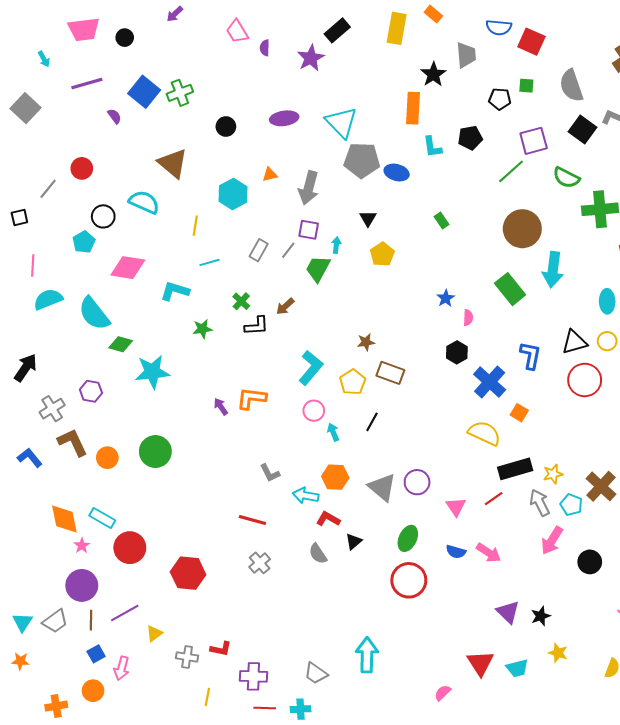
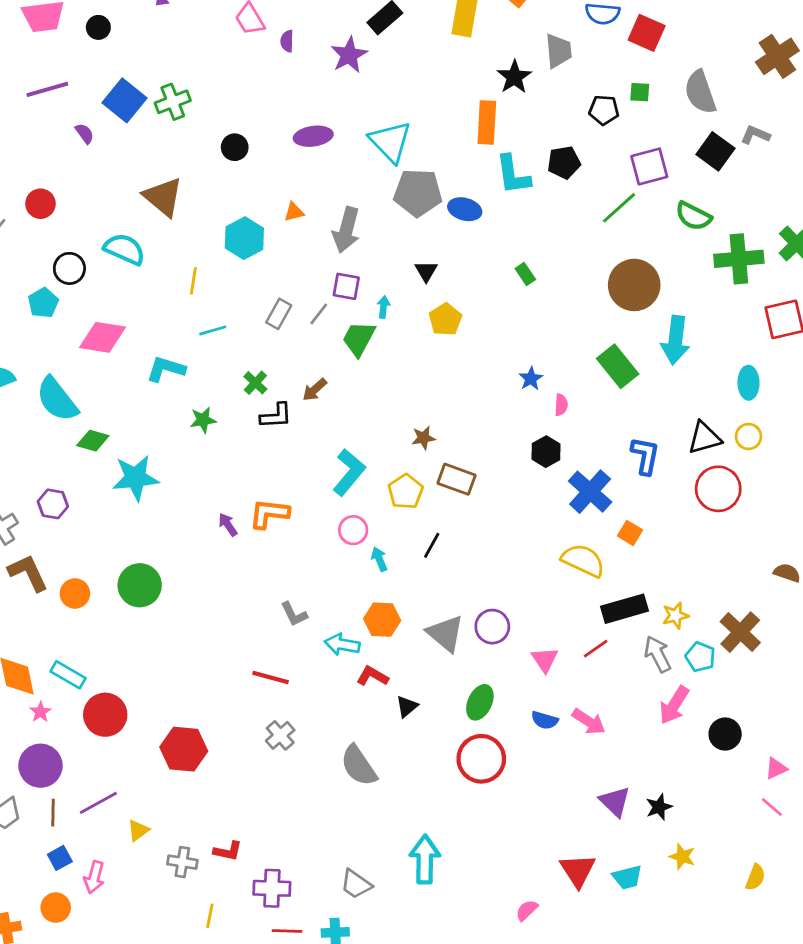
cyan L-shape: (432, 147) -> (513, 175), size x1.4
gray semicircle: (318, 554) -> (359, 766), moved, size x1.5

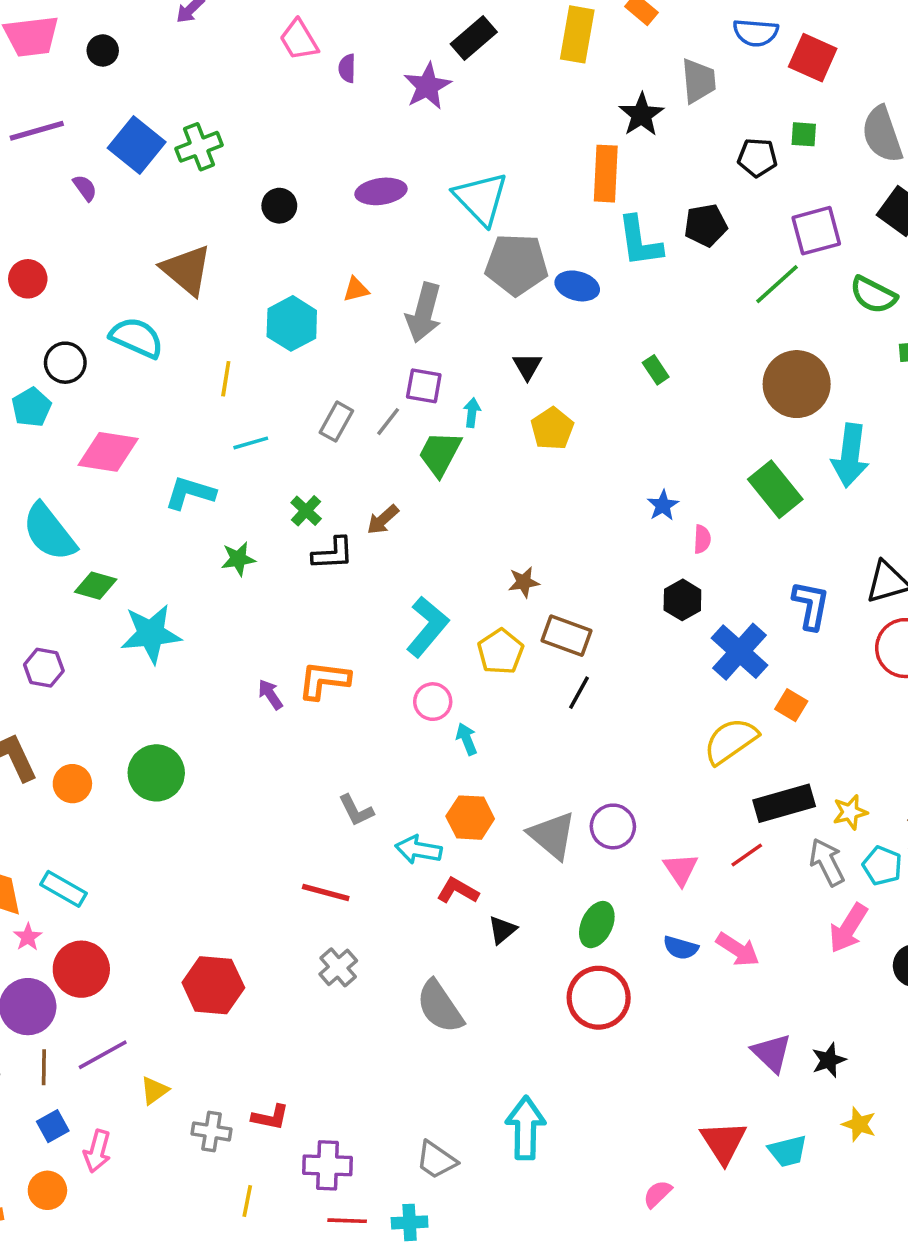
black line: (432, 545) -> (579, 693), moved
yellow semicircle: (583, 560) -> (731, 741), turned -60
red circle: (105, 715) -> (81, 969), moved

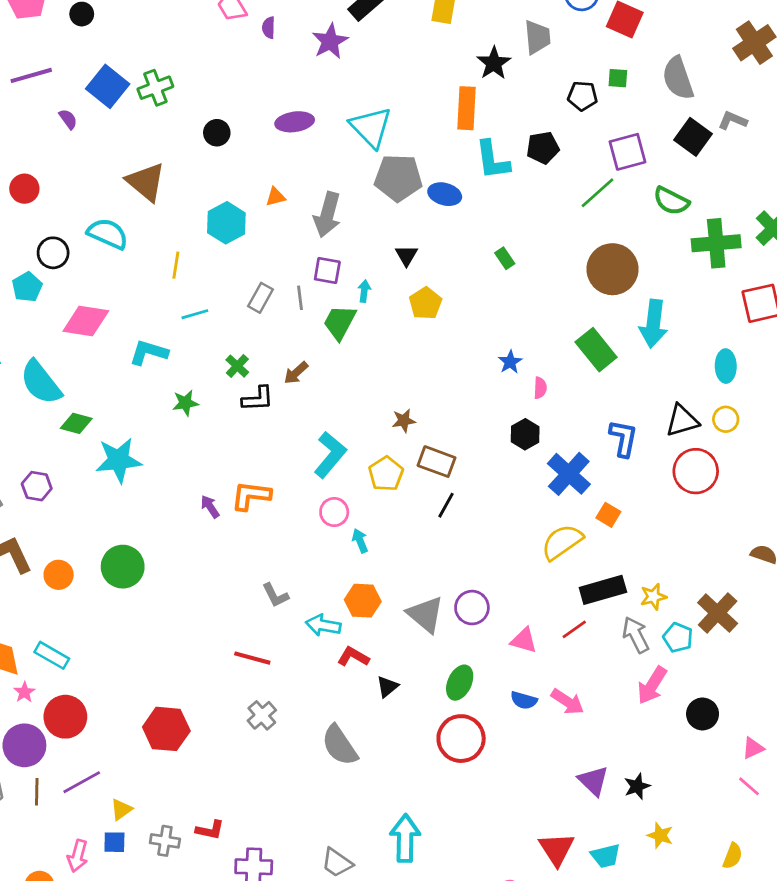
gray line: (388, 422) -> (300, 298), turned -45
pink triangle: (681, 869) -> (524, 640), turned -40
blue square: (53, 1126) -> (114, 842), moved, turned 30

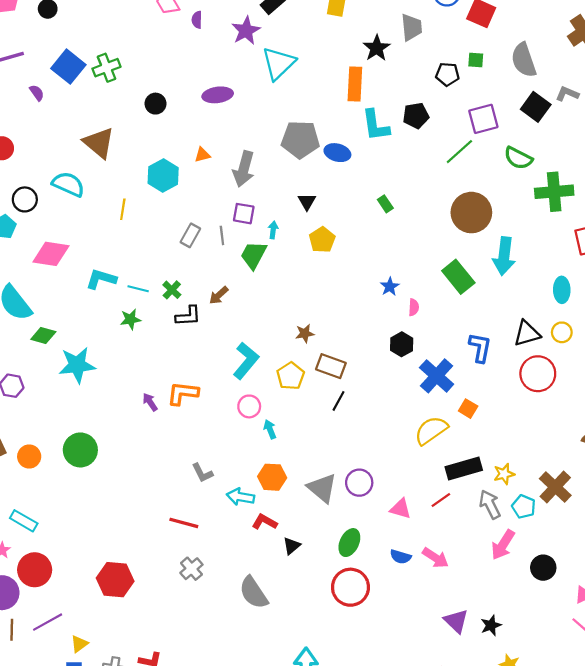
cyan triangle: (371, 127) -> (279, 63), moved, turned 30
cyan line: (195, 314) -> (138, 289), moved, turned 30

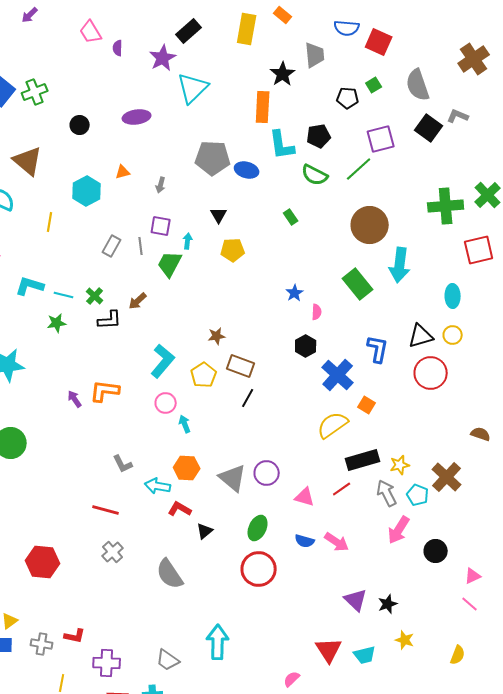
green square: (476, 60) -> (374, 85), turned -35
green semicircle: (518, 158) -> (315, 175), moved
gray arrow: (244, 169) -> (161, 185), size x0.5
yellow pentagon: (322, 240) -> (233, 250), turned 30

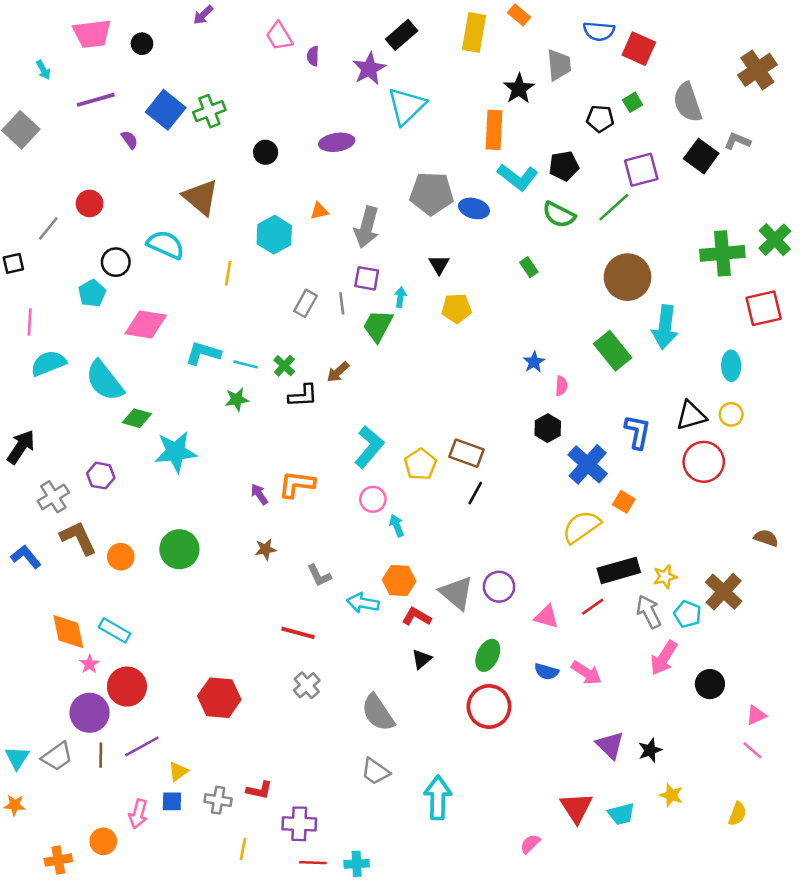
cyan L-shape: (282, 145) -> (518, 177), turned -44
gray arrow: (161, 185) -> (367, 227), size x2.0
brown star: (217, 336) -> (266, 549), moved
red L-shape: (180, 509) -> (417, 617), moved
gray trapezoid: (168, 660) -> (375, 771), moved

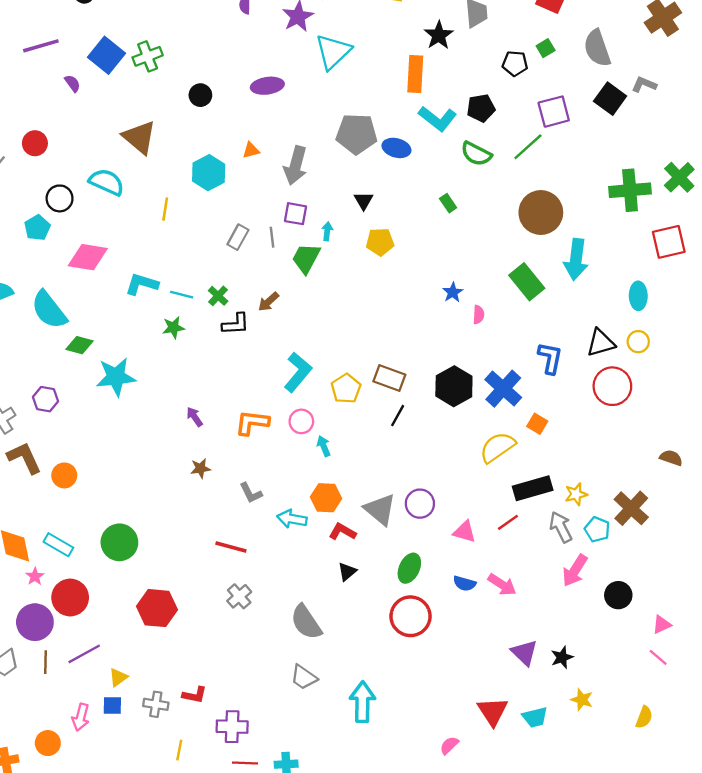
black hexagon: (548, 428) -> (454, 386), moved, size x1.5
orange L-shape: (297, 484) -> (252, 423), moved
green circle: (179, 549) -> (119, 542), moved

